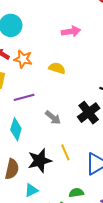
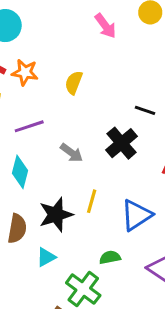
pink arrow: (71, 31) -> (105, 26), moved, turned 66
yellow semicircle: (57, 68) -> (74, 83), turned -84
yellow line: (65, 152) -> (92, 201), turned 42

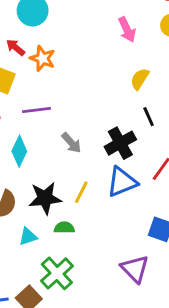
yellow semicircle: (74, 83) -> (140, 79), moved
black line: (145, 110) -> (149, 117), turned 36
blue triangle: (136, 215) -> (122, 182), moved
green semicircle: (110, 257) -> (64, 228), moved

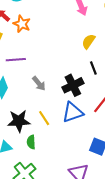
yellow line: (81, 192) -> (44, 118), turned -63
green semicircle: (64, 228) -> (31, 142), turned -96

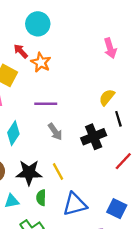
yellow semicircle: (89, 41) -> (107, 97), moved
purple line: (16, 60) -> (46, 104), moved
blue triangle: (73, 112) -> (75, 204), moved

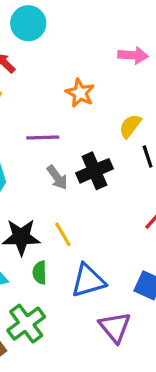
pink arrow: (110, 48) -> (133, 55), turned -66
orange star: (41, 62) -> (80, 93), moved
black cross: (94, 137) -> (94, 171), moved

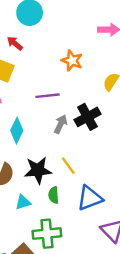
gray arrow: (57, 177) -> (61, 124), turned -114
green cross: (26, 324) -> (47, 234), turned 36

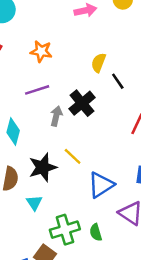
orange star: (72, 61) -> (41, 51), moved
green semicircle: (54, 195) -> (96, 232), moved
cyan triangle: (23, 202) -> (34, 203), turned -35

